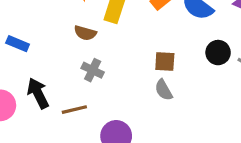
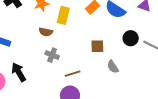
gray semicircle: (164, 90) -> (113, 67), moved
brown line: (74, 110) -> (73, 74), moved

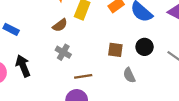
brown semicircle: (46, 32) -> (60, 25), turned -56
black circle: (131, 38) -> (145, 47), moved

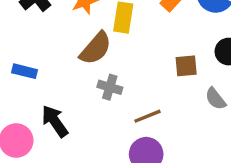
brown semicircle: (60, 25) -> (96, 48), size x1.5

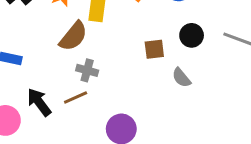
brown line: (148, 116) -> (76, 98), moved

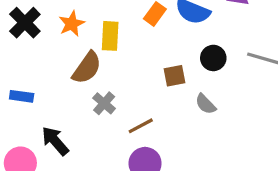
gray cross: (87, 70) -> (104, 103), turned 30
brown line: (76, 98) -> (141, 126), moved

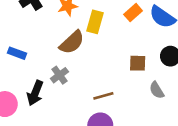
gray cross: (104, 103) -> (59, 75), moved
black arrow: (55, 141) -> (35, 93), turned -130

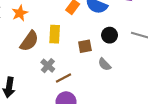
yellow rectangle: (95, 22) -> (55, 34), moved
gray cross: (59, 75) -> (48, 66), moved

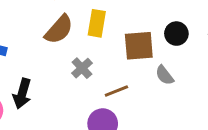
brown square: (85, 46) -> (139, 46), size x1.5
brown line: (63, 78) -> (116, 91), moved

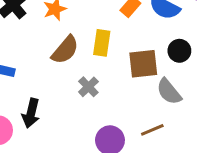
gray semicircle: (165, 75) -> (169, 92), size x1.4
brown line: (116, 91) -> (152, 130), moved

